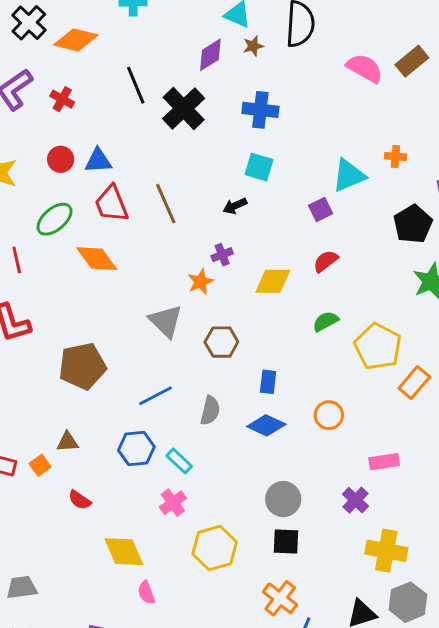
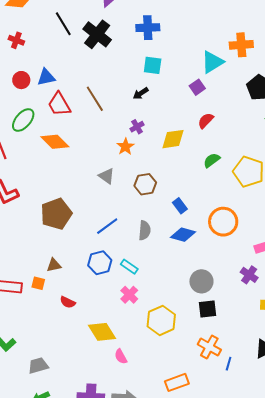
orange cross: (396, 156) -> (241, 45), size x1.6
gray triangle: (166, 321) -> (107, 176), size x0.7
blue rectangle: (268, 382) -> (180, 206), turned -35
orange circle: (329, 415) -> (223, 222), size x1.5
orange square: (40, 465) -> (38, 283), turned -32

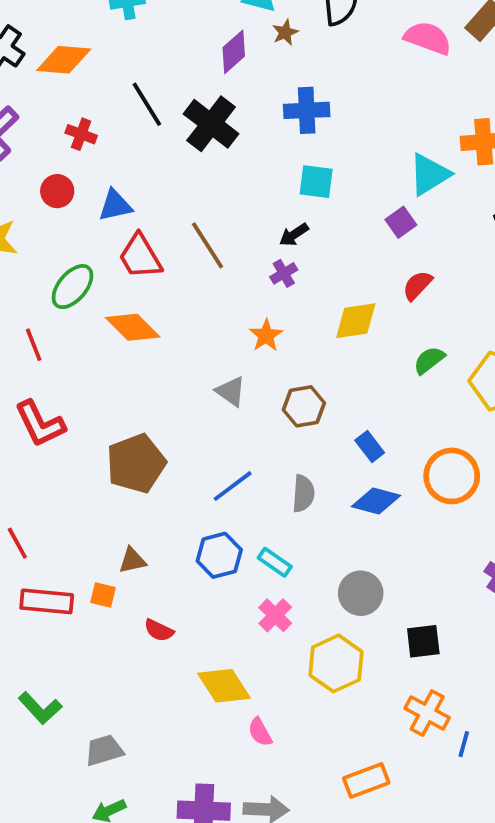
red cross: (16, 40) -> (81, 134), moved
red circle: (21, 80) -> (57, 191), moved
purple cross: (137, 127) -> (284, 273), moved
gray circle: (201, 281) -> (361, 593), moved

